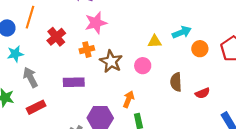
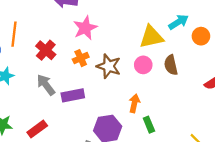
yellow triangle: (155, 42) -> (151, 37), size x1.6
gray arrow: (30, 77) -> (46, 85), moved
brown semicircle: (176, 82) -> (171, 65), moved

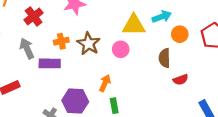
orange cross: (81, 58) -> (61, 41), moved
brown semicircle: (171, 65) -> (164, 58), moved

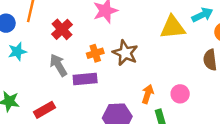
pink circle: (121, 49) -> (180, 94), moved

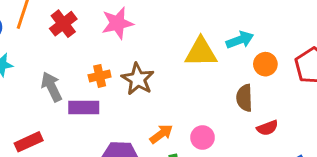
red cross: (62, 29) -> (63, 24), moved
orange arrow: (148, 94) -> (161, 134), turned 30

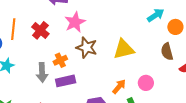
yellow triangle: (201, 52) -> (124, 49), moved
orange cross: (100, 76) -> (60, 60), moved
brown star: (138, 79) -> (87, 48), moved
gray arrow: (51, 87) -> (42, 72), turned -144

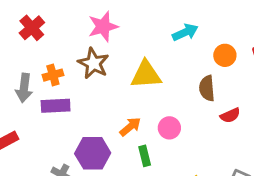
cyan arrow: (156, 15) -> (185, 32), moved
pink star: (75, 22) -> (103, 27), moved

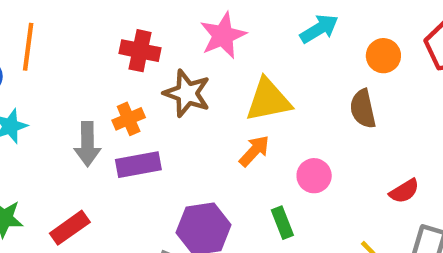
pink star: (103, 27) -> (223, 35), moved
red cross: (32, 28) -> (140, 51), moved, turned -30
red semicircle: (230, 115) -> (404, 191), moved
orange arrow: (130, 127) -> (254, 151), moved

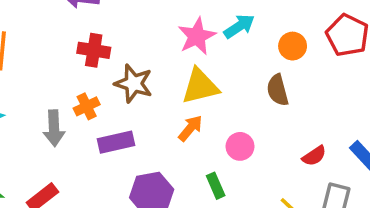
pink star: (223, 35) -> (197, 36), moved
purple rectangle: (138, 165) -> (116, 142), moved

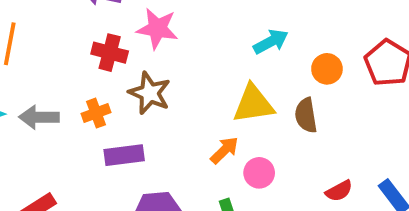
pink star: (197, 36) -> (157, 28), moved, turned 30
yellow triangle: (200, 86) -> (253, 104), moved
gray arrow: (54, 128) -> (39, 117), moved, turned 88
orange arrow: (190, 128) -> (224, 150), moved

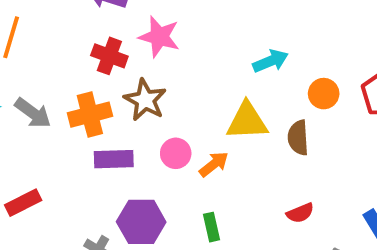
orange cross: (96, 113) -> (90, 115), size x1.5
gray arrow: (39, 117) -> (33, 113), turned -150
pink circle: (259, 173) -> (176, 153), moved
red semicircle: (339, 191) -> (300, 213), moved

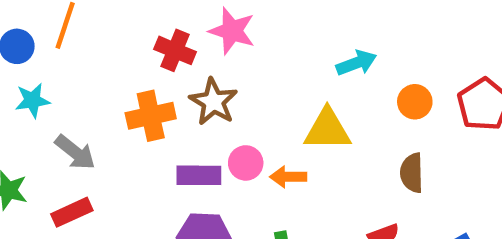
gray arrow: (33, 113) -> (75, 152), moved
brown semicircle: (298, 138) -> (412, 173), moved
purple rectangle: (114, 159) -> (199, 175), moved
orange arrow: (214, 164) -> (288, 177), turned -144

